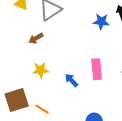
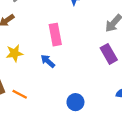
pink rectangle: (97, 69) -> (55, 35), moved

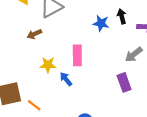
yellow star: (14, 53) -> (48, 65), moved

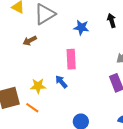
blue star: (101, 23) -> (81, 27), moved
yellow star: (48, 65) -> (38, 86), moved

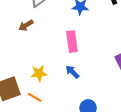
blue arrow: (61, 82) -> (72, 72), moved

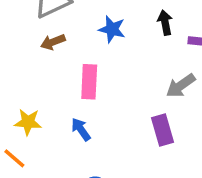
brown arrow: (26, 25) -> (53, 42), moved

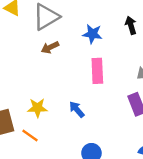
pink rectangle: (89, 82) -> (97, 71), moved

